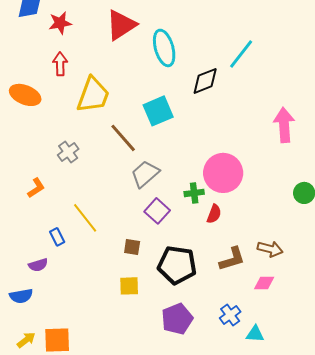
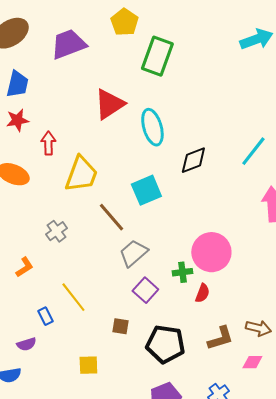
red star: (60, 23) -> (17, 120), moved
cyan line: (241, 54) -> (253, 151), moved
yellow square: (129, 286) -> (88, 365), moved

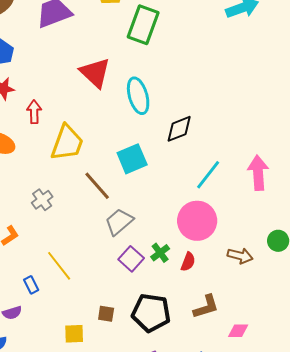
red triangle: (109, 104) -> (95, 73), turned -44
cyan line: (253, 151) -> (208, 175), moved
green cross: (182, 272) -> (160, 253), moved, turned -30
brown square: (120, 326) -> (106, 314), moved
brown arrow: (258, 328) -> (240, 256), moved

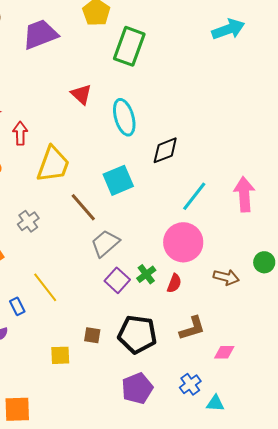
red triangle: (95, 73) -> (81, 94), size x0.7

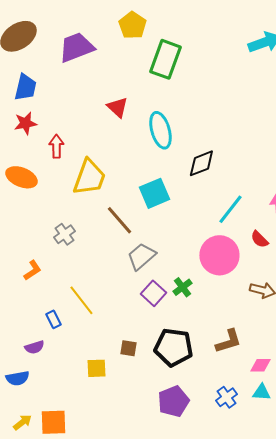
red semicircle: (174, 283) -> (259, 239), moved, turned 114
cyan triangle: (215, 403) -> (261, 392), moved

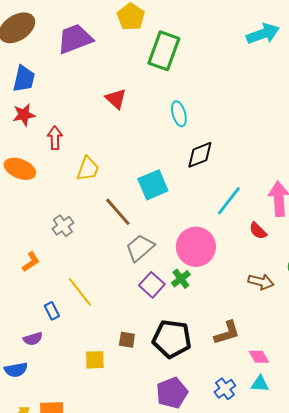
cyan ellipse: (160, 130) -> (179, 114), moved, size x0.7
yellow trapezoid: (89, 177) -> (88, 169), size x0.7
pink circle: (219, 255) -> (196, 247), moved
pink diamond: (260, 365) -> (259, 357), turned 60

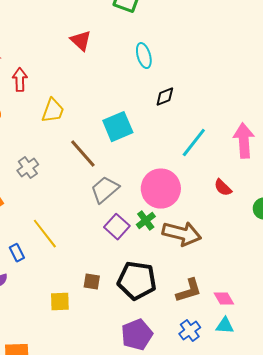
black diamond: (200, 155) -> (165, 97), size x0.7
red semicircle: (258, 231) -> (223, 188), moved
brown arrow: (261, 282) -> (182, 234), moved, size x1.5
brown L-shape: (227, 333) -> (189, 291), moved

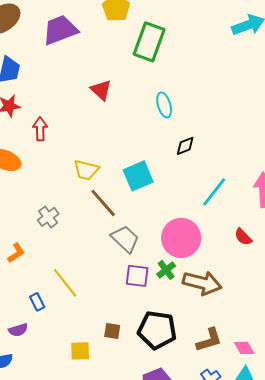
yellow trapezoid: (53, 111) -> (86, 170), moved, turned 84
gray trapezoid: (105, 190) -> (125, 239), turned 84
purple square: (117, 227) -> (137, 276), turned -35

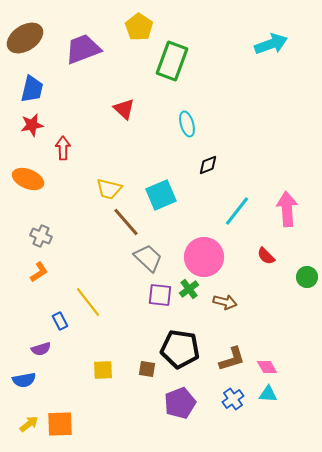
gray cross: (48, 217) -> (41, 236), moved, turned -30
brown arrow: (202, 283) -> (225, 302), size x0.6
brown square: (112, 331) -> (147, 369), moved

